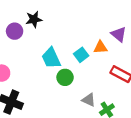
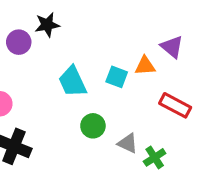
cyan square: (81, 55) -> (117, 77), turned -32
green circle: (65, 77) -> (93, 126), moved

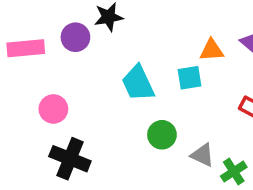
orange triangle: (145, 66) -> (212, 50), moved
cyan square: (117, 77) -> (190, 78), turned -30

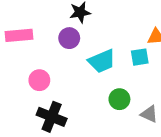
purple circle: (75, 37) -> (69, 38), moved
cyan trapezoid: (138, 83) -> (102, 61), turned -88

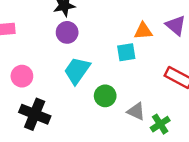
purple circle: (69, 38) -> (67, 32), moved
cyan trapezoid: (102, 61) -> (77, 70), moved, turned 148

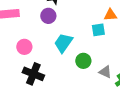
purple circle: (67, 32) -> (48, 16), moved

